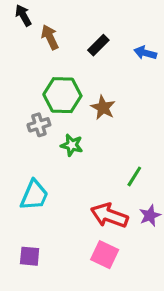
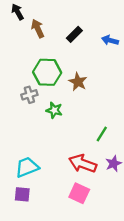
cyan trapezoid: (34, 195) -> (27, 167), moved, turned -135

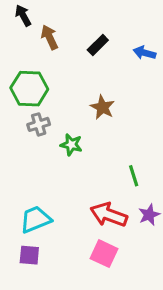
green hexagon: (47, 72) -> (29, 89), moved
green line: (102, 134) -> (134, 176), turned -49

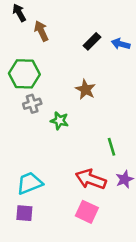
black rectangle: (98, 45) -> (92, 41), moved

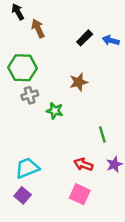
brown star: (86, 89) -> (79, 82), turned 30
red arrow: (91, 179) -> (83, 164), size x0.7
purple square: (24, 213) -> (23, 195), turned 35

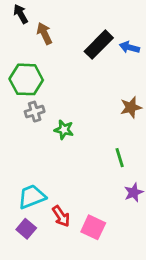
black rectangle: (85, 38) -> (99, 45), size x1.5
brown star: (79, 82) -> (131, 107), moved
red arrow: (83, 164) -> (61, 216), moved, turned -144

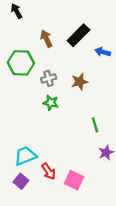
brown arrow: (44, 33) -> (46, 39), moved
blue arrow: (129, 47) -> (103, 52), moved
brown star: (131, 107) -> (80, 82), moved
gray cross: (35, 112) -> (49, 78), moved

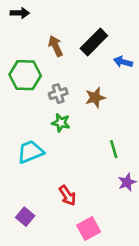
black arrow: (16, 11) -> (20, 13), turned 120
cyan trapezoid: (25, 156) -> (30, 152), moved
red arrow: (49, 171) -> (67, 195), moved
pink square: (74, 180) -> (89, 229), moved, turned 36

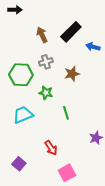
green hexagon: (25, 75) -> (21, 75), moved
gray cross: (58, 94) -> (46, 62), moved
green line: (114, 149) -> (66, 113), moved

